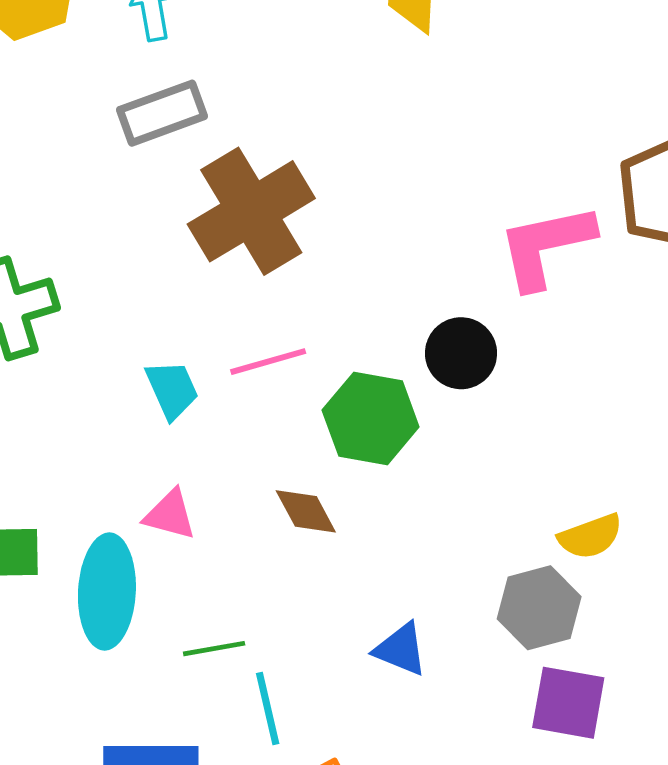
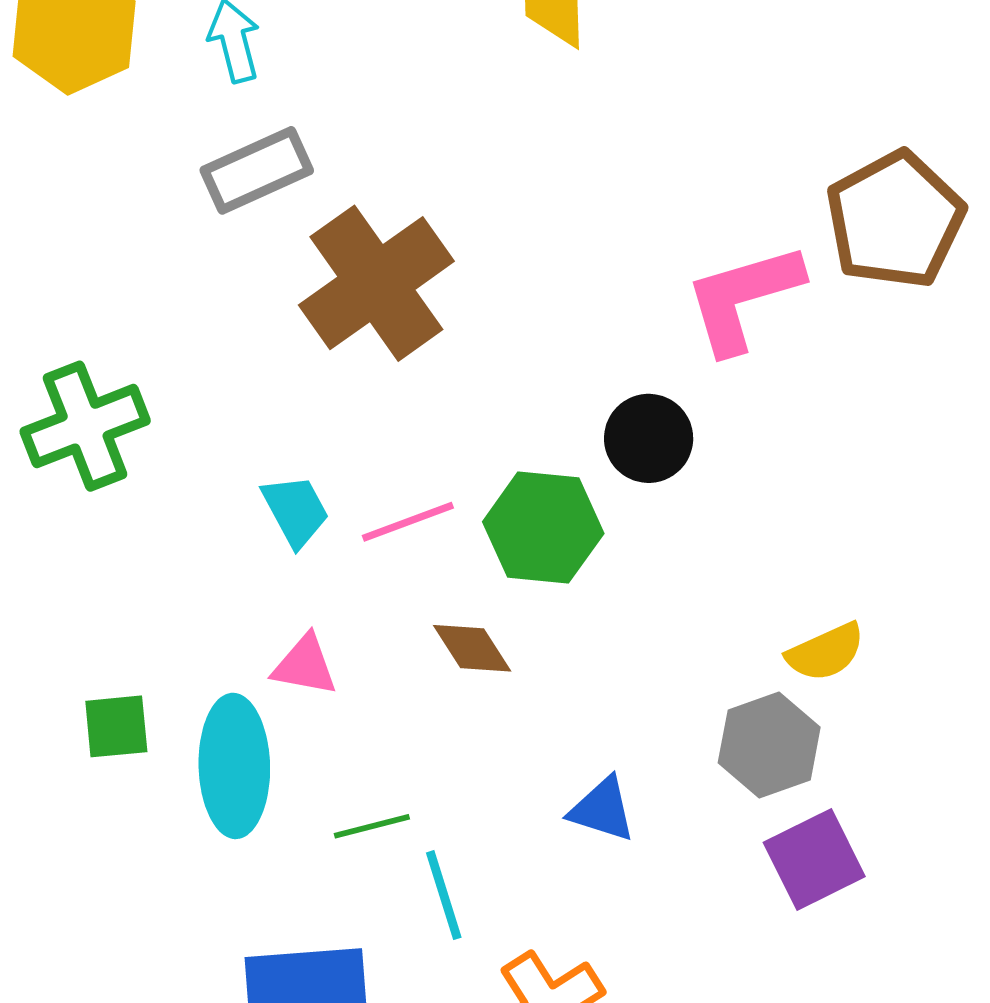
pink line: (268, 362) -> (408, 522), moved
purple square: (568, 703) -> (814, 859), turned -32

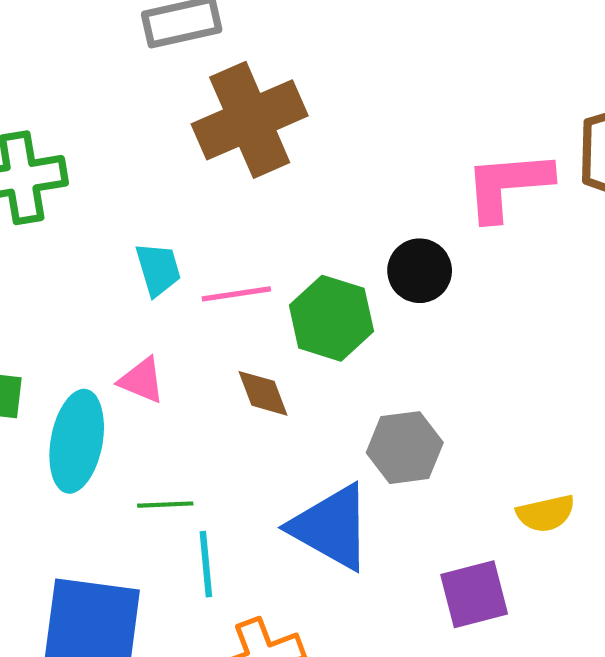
yellow semicircle: (826, 652) -> (546, 513), moved
gray hexagon: (769, 745) -> (405, 448), moved
blue triangle: (602, 809) -> (331, 527), size x1.8

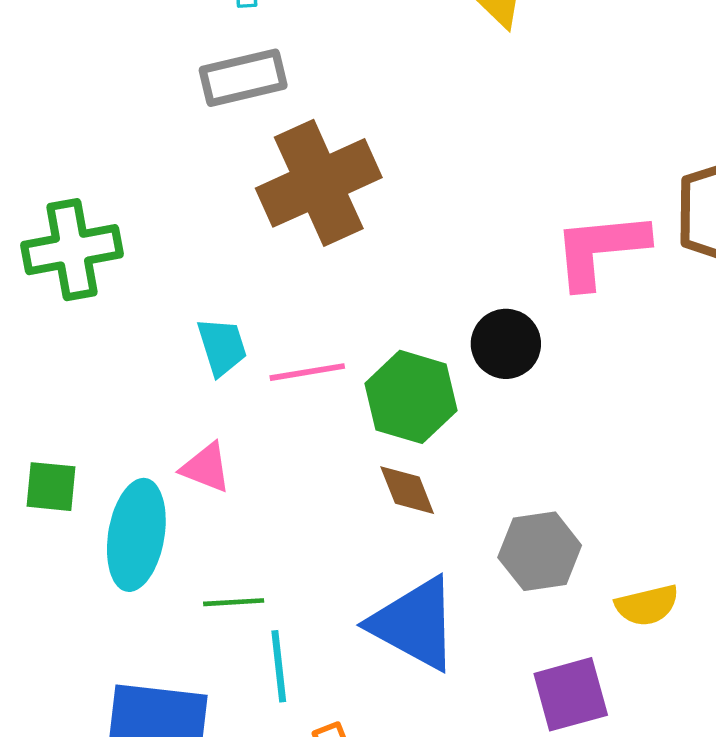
brown diamond: (263, 393) -> (407, 490), moved
gray hexagon: (405, 448) -> (540, 551), moved

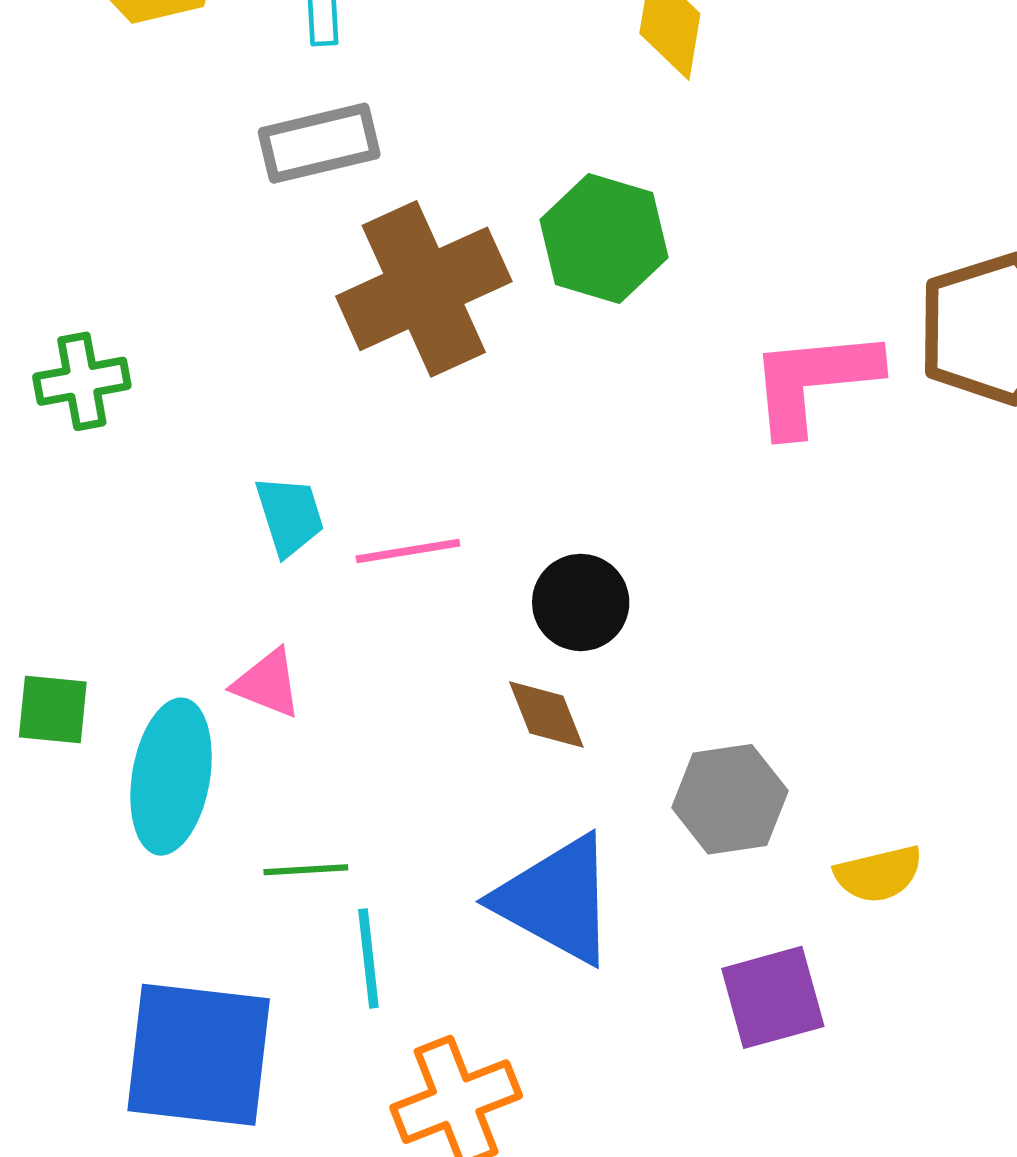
green cross: (72, 250) -> (82, 381), size x0.7
black circle: (506, 344) -> (581, 602), moved
green hexagon: (411, 397) -> (604, 239), moved

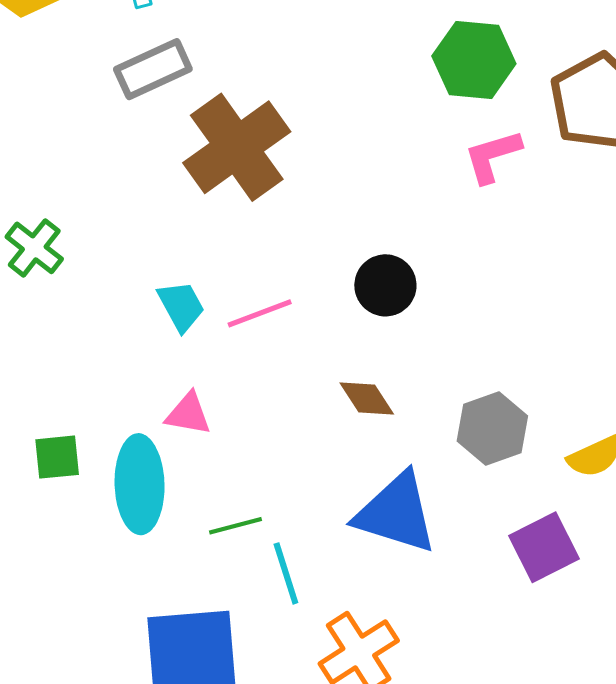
green hexagon: (604, 239) -> (474, 60), moved
green cross: (82, 381) -> (34, 248), turned -30
pink L-shape: (814, 381) -> (492, 156), size x0.7
black circle: (581, 602) -> (385, 285), moved

